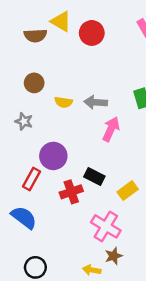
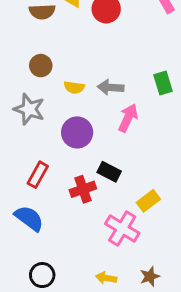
gray star: (24, 121) -> (29, 109), size x1.5
purple circle: (53, 156) -> (77, 132), moved
yellow rectangle: (128, 191) -> (148, 201), moved
brown star: (114, 256) -> (150, 276), moved

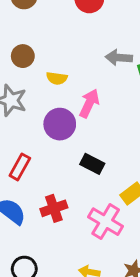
gray arrow: (111, 87) -> (119, 58), moved
pink arrow: (128, 118) -> (89, 103), moved
red cross: (83, 189) -> (54, 208), moved

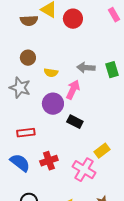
gray arrow: (119, 58) -> (86, 68), moved
black rectangle: (92, 164) -> (75, 122), moved
red rectangle: (20, 167) -> (26, 133), turned 54

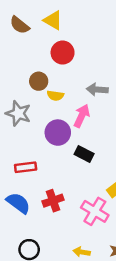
red circle: (73, 19) -> (63, 53), moved
brown semicircle: (29, 21) -> (20, 25), moved, turned 42
brown circle: (28, 58) -> (39, 81), moved

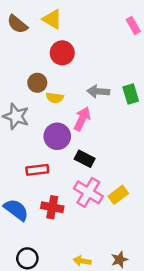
red rectangle: (26, 167) -> (37, 170), moved
red cross: (53, 201) -> (52, 207), turned 30
pink cross: (95, 211) -> (88, 192), moved

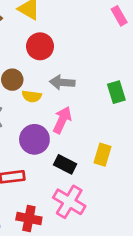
gray arrow: (98, 91) -> (62, 82), moved
yellow rectangle: (118, 195) -> (103, 155), moved, turned -36

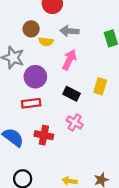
purple circle: (34, 139) -> (35, 77), moved
pink cross: (69, 202) -> (75, 122), size x0.7

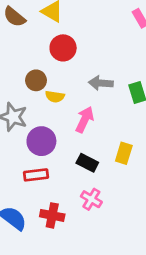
gray arrow: (69, 31) -> (101, 83), moved

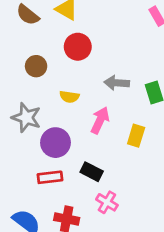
brown circle: (36, 80) -> (36, 66), moved
yellow rectangle: (124, 153) -> (136, 136), moved
black rectangle: (87, 163) -> (92, 172), moved

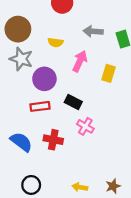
brown circle: (36, 66) -> (18, 29), moved, size x1.5

